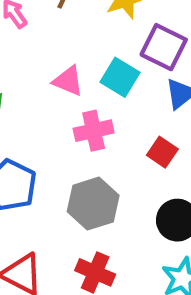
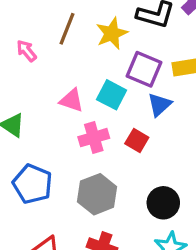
red square: (162, 152) -> (137, 141), moved

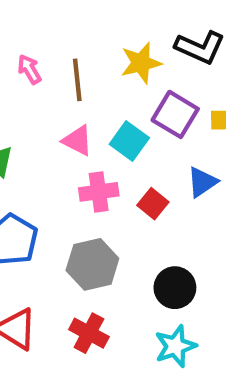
brown line: (67, 29) -> (77, 80), moved, turned -36
blue triangle: (160, 105) -> (202, 182), moved

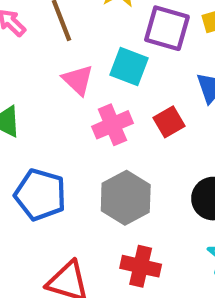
pink triangle: (77, 141) -> (78, 80), turned 32
red square: (153, 204) -> (169, 122), turned 36

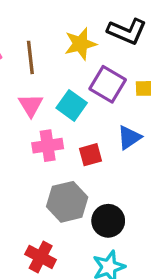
gray hexagon: (126, 198) -> (67, 202), moved

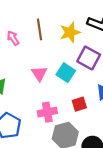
brown line: (30, 57) -> (39, 29), moved
pink cross: (48, 146) -> (47, 112), moved

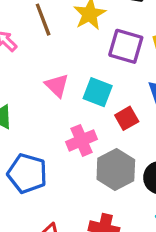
cyan square: (66, 73) -> (98, 92), moved

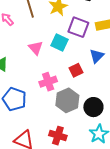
cyan square: (98, 92) -> (60, 42), moved

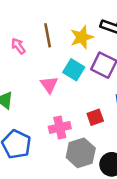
cyan square: (60, 42) -> (74, 70), moved

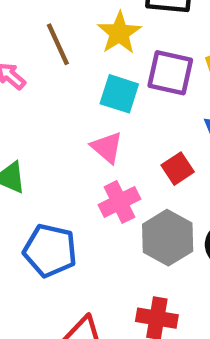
pink triangle: (49, 85) -> (107, 147), moved

